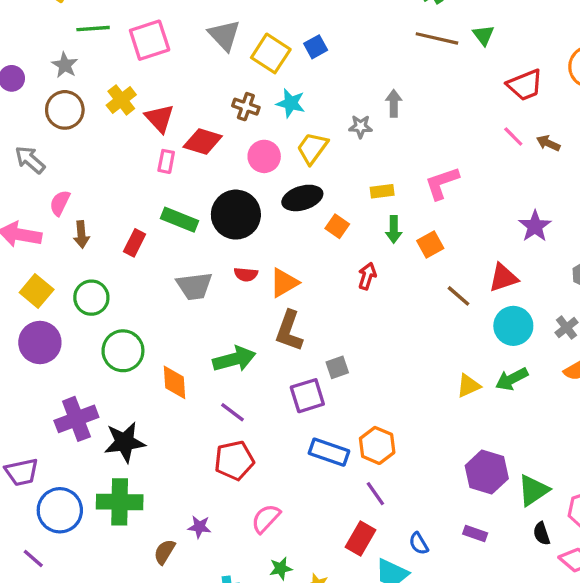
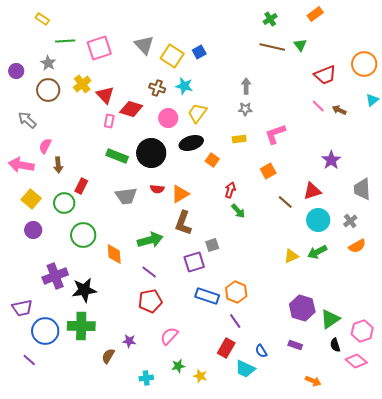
gray star: (361, 127) -> (245, 109), moved
green arrow: (394, 230) -> (238, 211), moved, turned -42
red rectangle: (135, 243) -> (81, 186), moved
purple circle: (40, 342) -> (33, 230), size x0.7

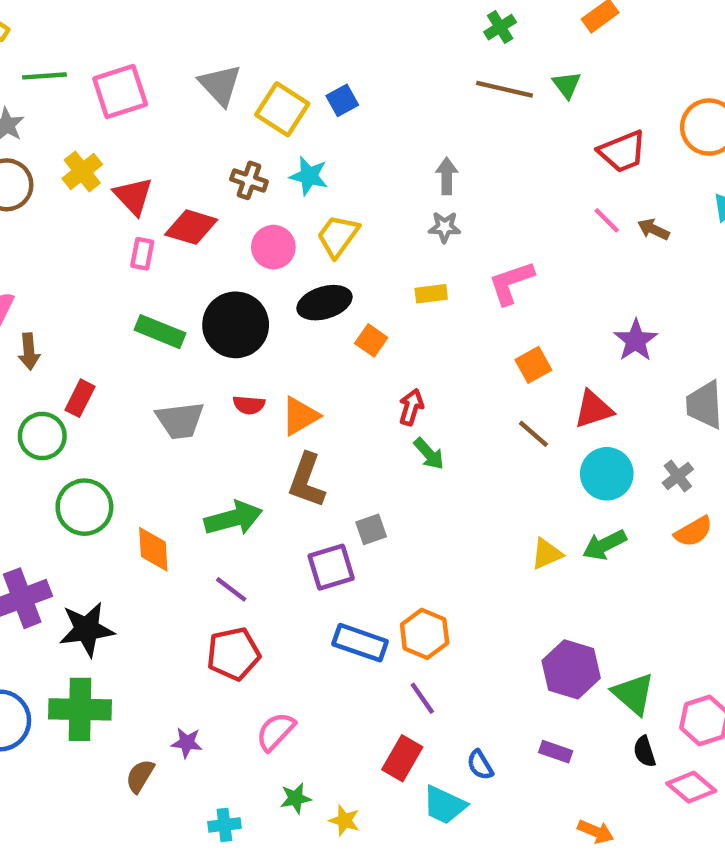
orange square: (268, 171) -> (533, 365), moved
green triangle: (330, 319) -> (633, 694), turned -45

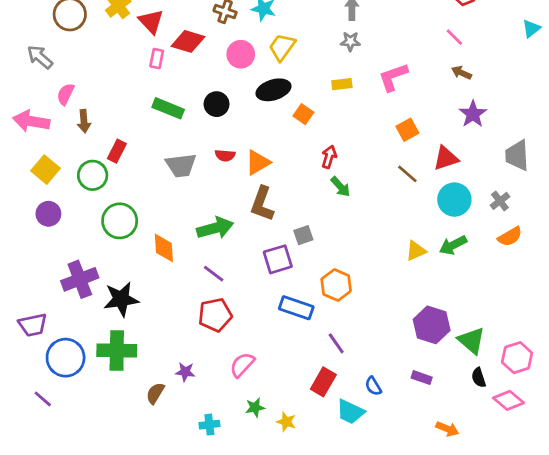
brown arrow: (653, 229) -> (462, 73), moved
black circle: (236, 325) -> (217, 104), size x0.6
orange hexagon: (425, 634) -> (336, 285), moved

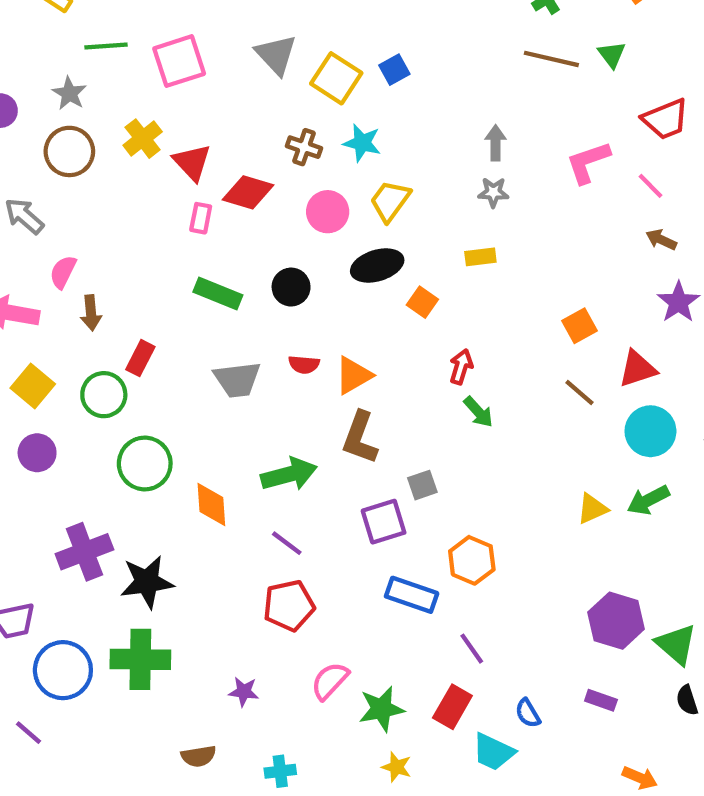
pink L-shape: (393, 77) -> (588, 162), moved
brown semicircle: (155, 393) -> (199, 756), moved, turned -130
green star: (255, 407) -> (381, 709), moved, size x1.5

